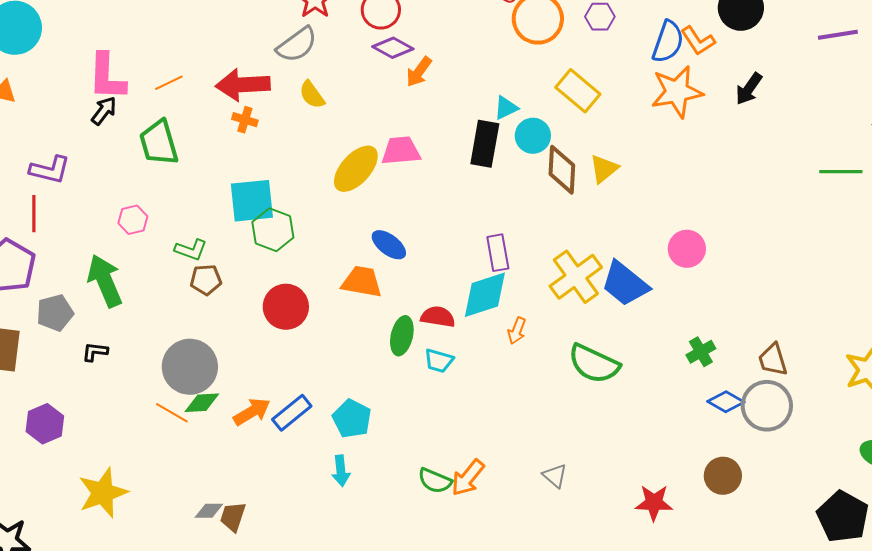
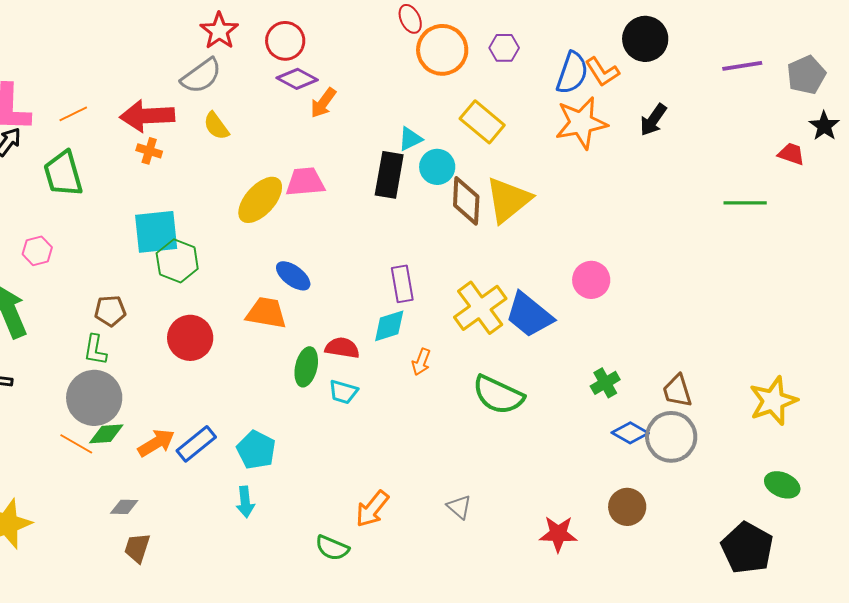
yellow triangle: (604, 169) -> (508, 200), size x1.6
green L-shape: (191, 250) -> (95, 350), moved, turned 80
cyan diamond: (485, 295) -> (389, 326), size x0.7
green semicircle: (435, 481) -> (332, 548), moved
gray diamond: (209, 511) -> (124, 507), moved

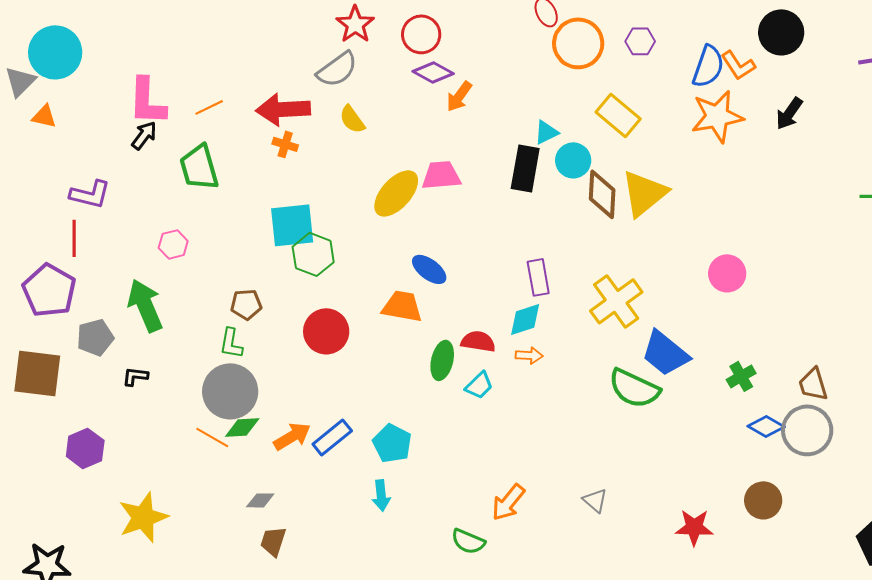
blue trapezoid: (529, 315) -> (665, 353), moved
orange arrow: (421, 362) -> (529, 355), moved, turned -108
cyan trapezoid: (343, 392) -> (479, 385), turned -60

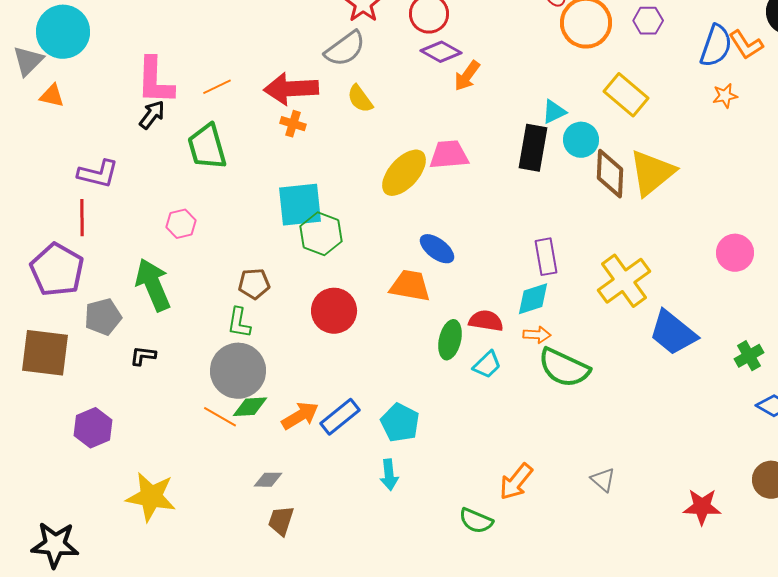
orange star: (717, 116) -> (725, 96), size x0.5
green semicircle: (634, 388) -> (564, 368), moved
yellow star: (143, 517) -> (151, 497), turned 30

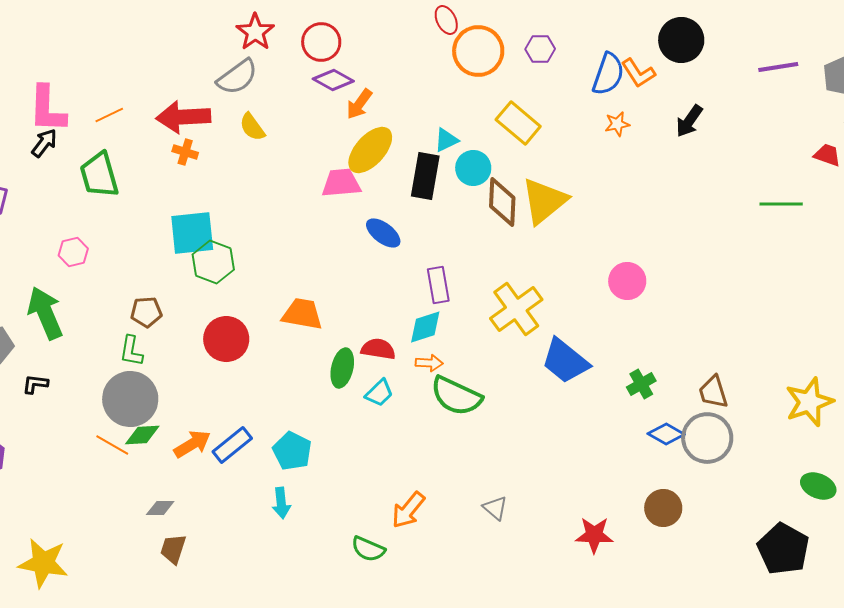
yellow ellipse: (404, 173) -> (370, 150), moved
blue ellipse: (437, 249) -> (383, 233), moved
yellow star: (151, 497) -> (43, 563), moved

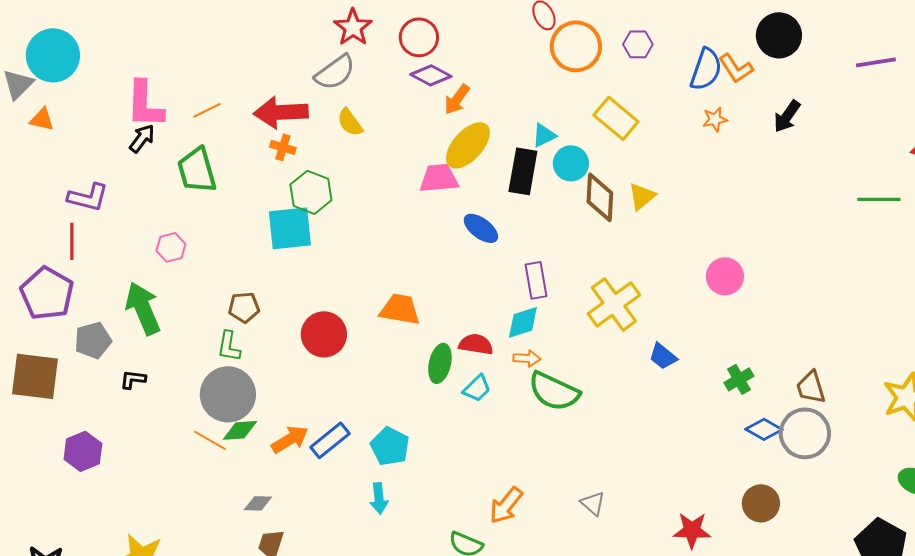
yellow triangle: (544, 201) -> (642, 196), size x0.6
green hexagon: (213, 262) -> (311, 192), moved
blue trapezoid: (565, 361) -> (663, 356), size x0.6

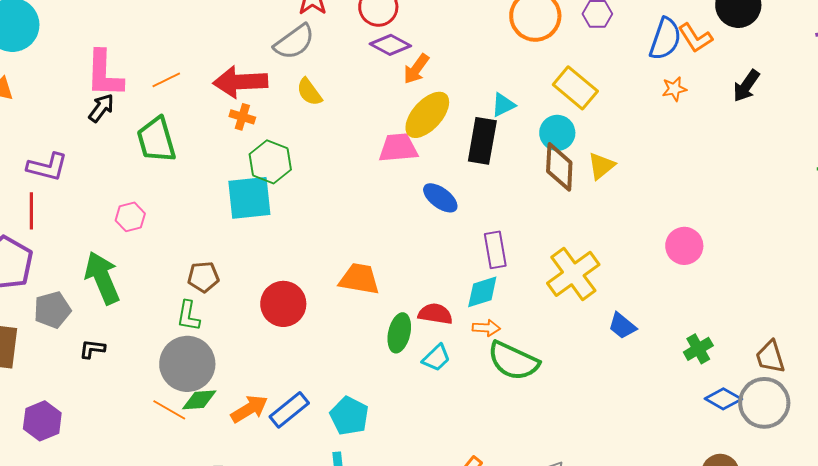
cyan circle: (571, 163) -> (557, 133), moved

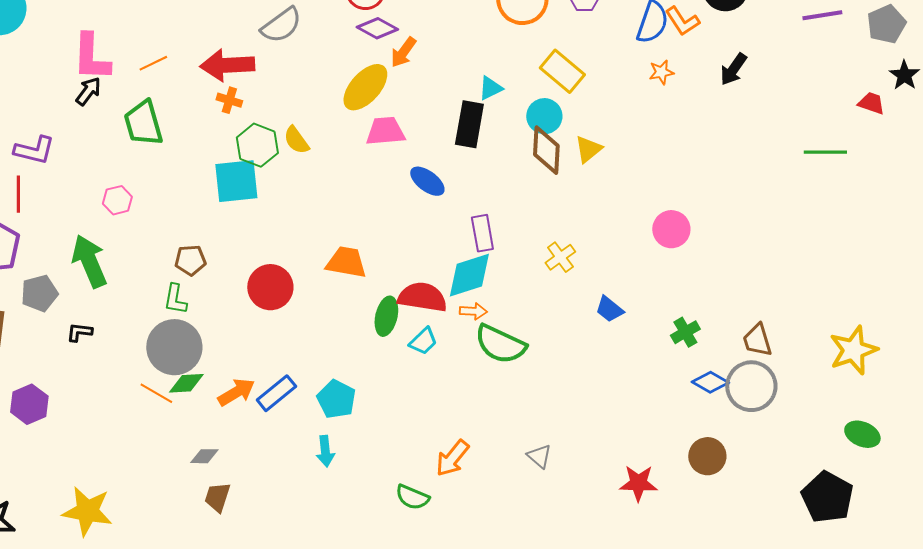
yellow semicircle: (309, 92) -> (296, 140), moved
yellow ellipse: (427, 115) -> (365, 87), moved
yellow cross: (573, 274) -> (560, 257), size x0.6
cyan diamond: (482, 292) -> (469, 275), size x1.4
red semicircle: (435, 314) -> (422, 297), size x1.4

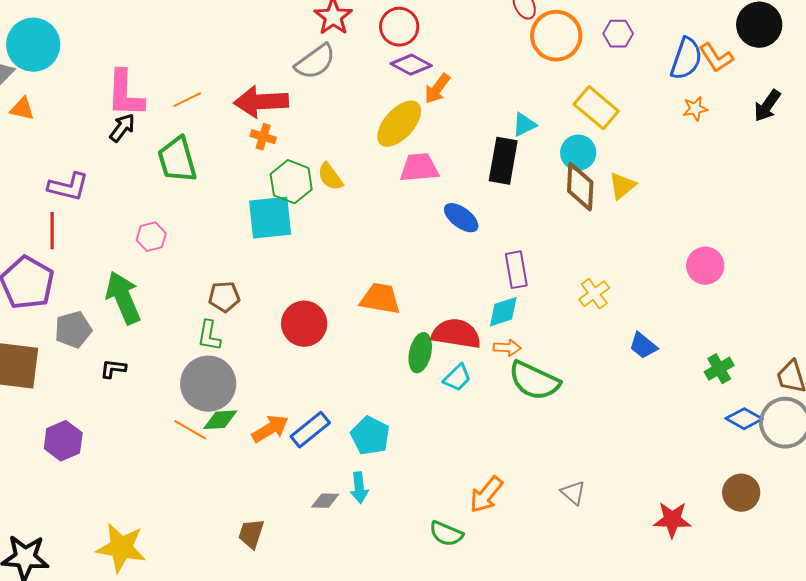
cyan diamond: (469, 275) -> (503, 312), size x0.7
gray diamond: (204, 456) -> (325, 501), moved

